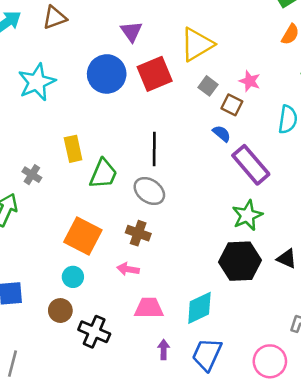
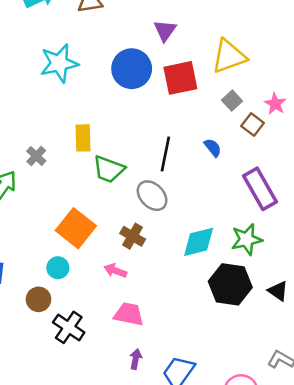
blue semicircle: (222, 134) -> (213, 148), moved
green trapezoid: (103, 174) -> (109, 169), turned 76
cyan diamond: (199, 308) -> (199, 242), moved

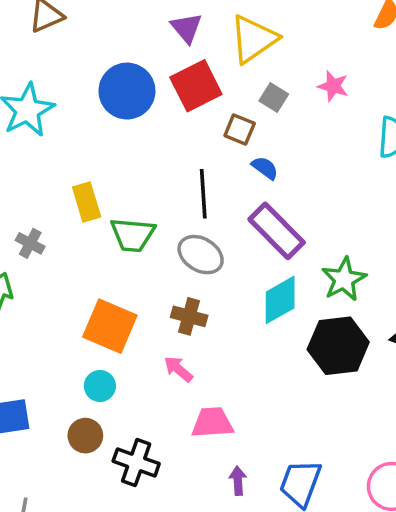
purple triangle: (165, 30) -> (186, 28), moved
brown square: (253, 125) -> (240, 129), moved
purple rectangle: (260, 189) -> (277, 231), moved
pink arrow: (115, 271) -> (178, 369), turned 35

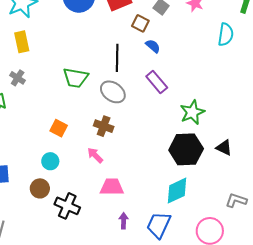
yellow rectangle: (87, 202) -> (22, 42), moved
purple rectangle: (277, 231) -> (157, 82), size x0.7
cyan diamond: (280, 300) -> (177, 191), moved
orange square: (110, 326) -> (59, 128), size x0.6

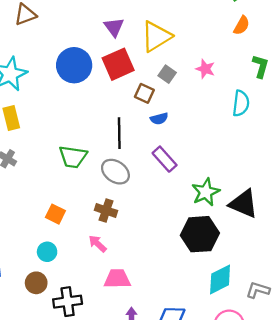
blue semicircle: (153, 46) -> (159, 119), turned 126
black triangle: (224, 148) -> (244, 204), moved, size x1.6
cyan diamond: (177, 191) -> (220, 279), moved
black cross: (67, 206) -> (68, 302), turned -30

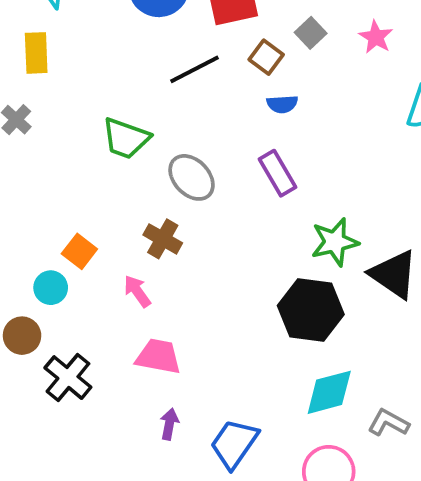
black line: (119, 133) -> (195, 69), moved, turned 52
orange square: (55, 214) -> (79, 251), moved
black cross: (68, 302) -> (68, 378), turned 36

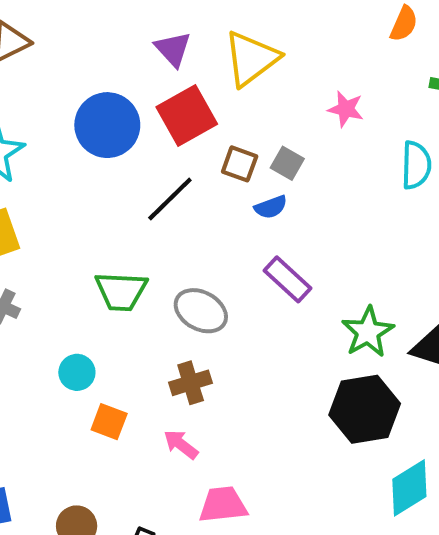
gray square: (311, 33) -> (287, 163), moved
brown cross: (163, 239) -> (191, 383), turned -30
cyan circle: (51, 288) -> (77, 372), moved

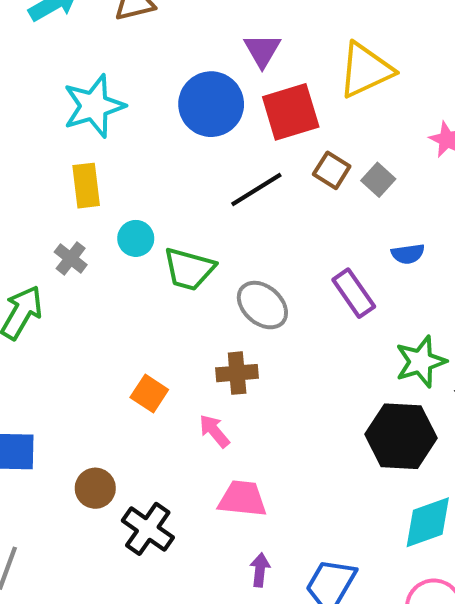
purple triangle: (173, 49) -> (262, 50), moved
blue semicircle: (271, 207) -> (408, 254), moved
cyan circle: (77, 372) -> (136, 238), moved

